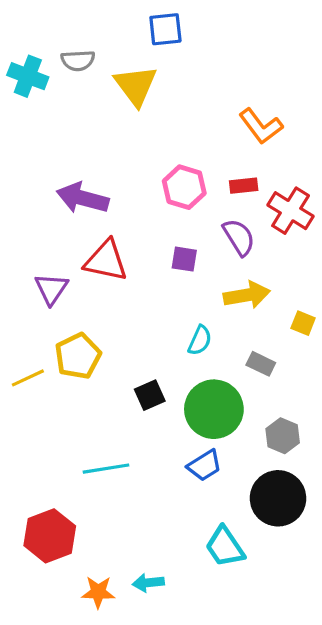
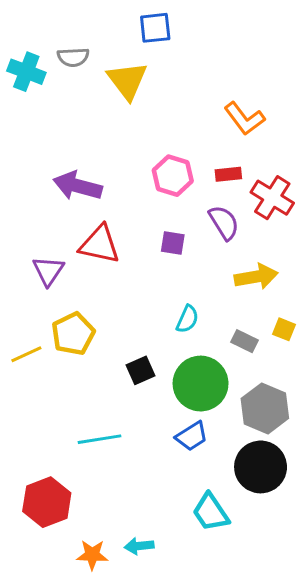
yellow arrow: (247, 295) -> (256, 277), moved
yellow square: (303, 323) -> (284, 329), moved
gray hexagon: (283, 436) -> (265, 408), size x1.5

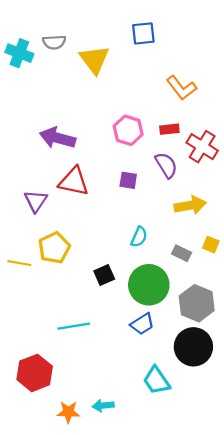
blue square: (155, 28) -> (143, 33), moved
yellow line: (26, 354) -> (19, 263), turned 35

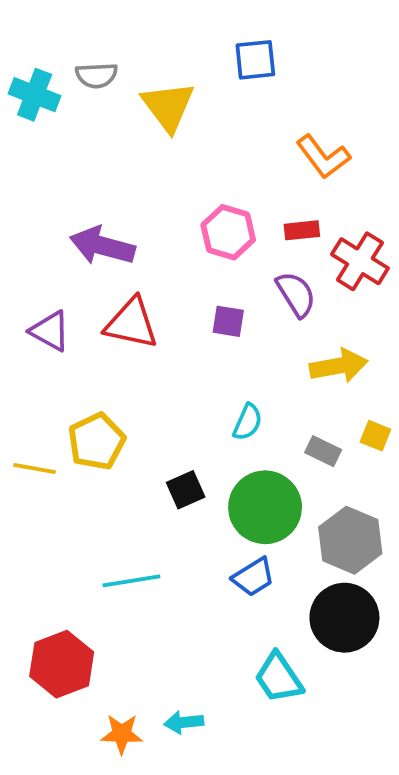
purple triangle: (36, 201) -> (50, 331), moved, turned -35

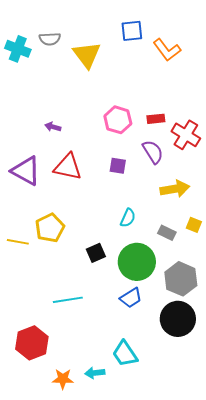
orange L-shape: (323, 157) -> (167, 50), moved
purple arrow: (102, 246) -> (53, 127), size x0.5
purple triangle: (50, 331) -> (26, 171), size x1.4
cyan trapezoid: (279, 678) -> (125, 354), moved

